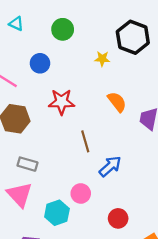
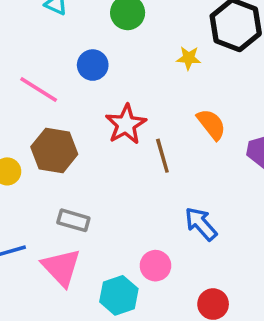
red star: (61, 102) -> (126, 124), turned -30
brown line: (85, 141) -> (162, 156), moved
blue arrow: (110, 166) -> (201, 224), turned -90

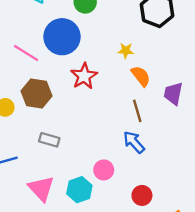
yellow star: (189, 58) -> (126, 51), moved
blue circle: (93, 65) -> (62, 37), size x1.8
brown line: (162, 156) -> (137, 111), moved
pink triangle: (61, 267) -> (41, 188), moved

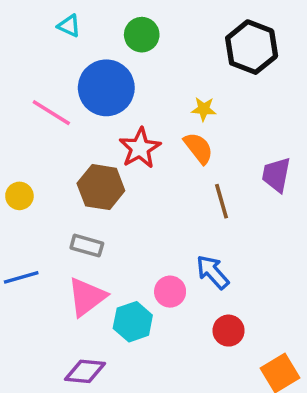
orange semicircle: (141, 76) -> (198, 148), moved
brown hexagon: (37, 93) -> (101, 187), moved
blue arrow: (134, 142) -> (213, 272), moved
pink triangle: (41, 188) -> (87, 297), moved, turned 36

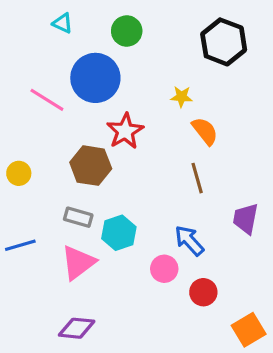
orange semicircle: (198, 148) -> (205, 131), moved
purple trapezoid: (276, 175) -> (246, 219), moved
pink circle: (170, 292) -> (164, 269), moved
cyan hexagon: (133, 322) -> (119, 233), moved

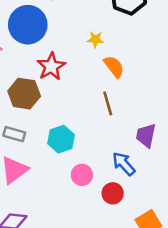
cyan hexagon: (119, 233) -> (61, 139), moved
blue arrow: (189, 241) -> (124, 164), moved

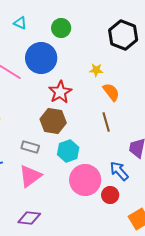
brown hexagon: (24, 94) -> (53, 121), moved
pink circle: (82, 175) -> (85, 180), size x1.8

